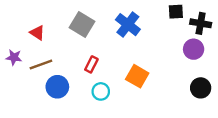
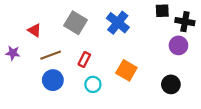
brown line: (41, 64) -> (51, 55), moved
black circle: (201, 88) -> (171, 84), moved

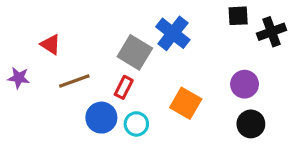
black cross: (185, 22) -> (272, 32), turned -30
gray square: (76, 23) -> (135, 52), moved
purple circle: (178, 45) -> (245, 84), moved
blue circle: (53, 80) -> (101, 118), moved

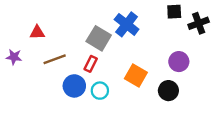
red triangle: (50, 44) -> (37, 33), turned -35
black circle: (251, 124) -> (168, 91), moved

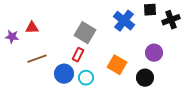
blue cross: (127, 24) -> (124, 21), moved
purple star: (14, 57) -> (12, 37), moved
brown line: (55, 59) -> (37, 59), moved

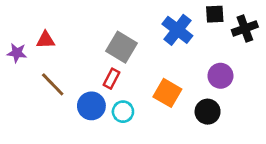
brown line: (37, 59) -> (53, 84), turned 66

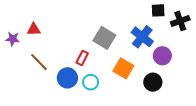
blue cross: (177, 30) -> (142, 37), moved
gray square: (122, 47) -> (104, 38), moved

